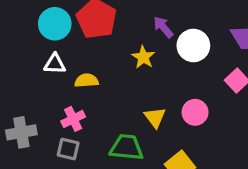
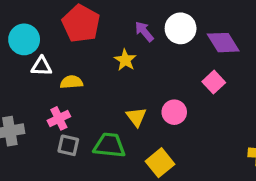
cyan circle: (55, 24) -> (24, 39), moved
white circle: (193, 46) -> (181, 28), moved
gray square: (68, 149) -> (68, 145), moved

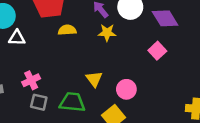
yellow star: (125, 60) -> (107, 33), moved, turned -30
yellow semicircle: (71, 82) -> (67, 30), moved
pink circle: (174, 112) -> (126, 89), moved

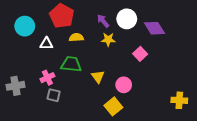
white triangle: (17, 38) -> (46, 44), moved
pink square: (157, 51) -> (140, 54), moved
green trapezoid: (72, 102) -> (71, 64), moved

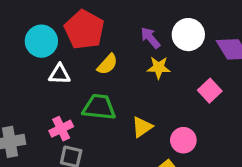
cyan circle: (25, 26) -> (41, 41), moved
yellow semicircle: (76, 37) -> (107, 64), turned 136
yellow triangle: (98, 77) -> (142, 127), turned 32

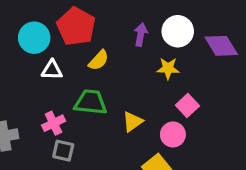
purple arrow: (150, 38) -> (141, 34), turned 50
yellow star: (159, 68) -> (168, 68), moved
pink square: (210, 91) -> (187, 105), moved

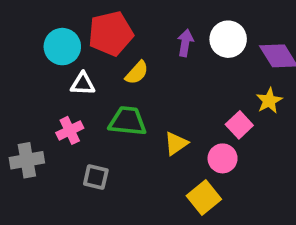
red pentagon: (76, 26) -> (111, 34), turned 30
yellow star: (168, 68) -> (269, 101), moved, turned -30
pink cross: (54, 123) -> (70, 130), moved

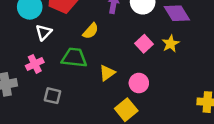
yellow semicircle: (137, 73) -> (91, 31), moved
white triangle: (83, 84) -> (44, 32), turned -48
pink square: (239, 125) -> (144, 44), moved

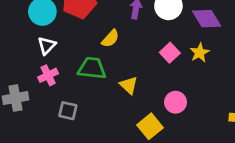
white triangle: (44, 32) -> (47, 46), moved
yellow triangle: (107, 73) -> (129, 85), turned -42
pink circle: (139, 83) -> (176, 102), moved

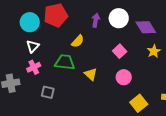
yellow star: (200, 53) -> (154, 51), moved
pink circle: (176, 102) -> (124, 77), moved
yellow square: (150, 126) -> (139, 103), moved

